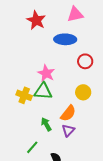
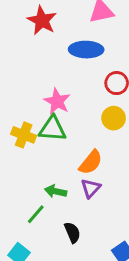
yellow circle: (83, 92) -> (114, 118), moved
green arrow: (46, 124) -> (56, 191), moved, turned -48

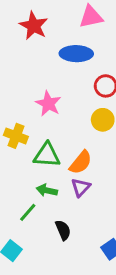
green triangle: (53, 129) -> (47, 155), moved

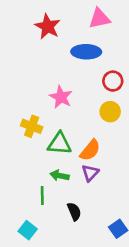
green line: (28, 212) -> (42, 195), turned -42

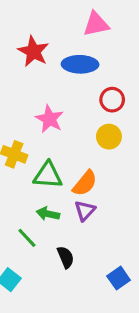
red star: (48, 26) -> (33, 51), moved
green line: (42, 195) -> (27, 238), turned -42

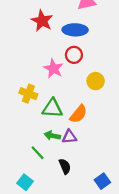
red circle: (112, 100) -> (74, 55), moved
purple triangle: (85, 211) -> (69, 137), moved, turned 42

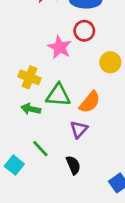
green arrow: (52, 136) -> (31, 109), moved
purple triangle: (69, 137) -> (79, 129), turned -42
cyan square: (25, 182) -> (14, 165), moved

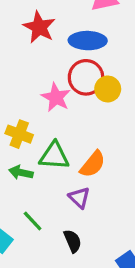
red circle: (84, 31) -> (86, 77), size x1.4
yellow circle: (110, 62) -> (108, 89), moved
purple triangle: (79, 129) -> (79, 198), turned -30

